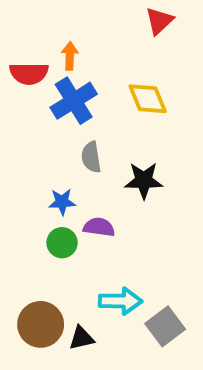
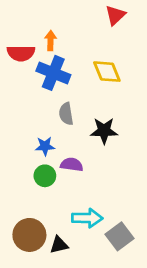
blue cross: (74, 101) -> (53, 73), turned -36

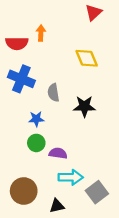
blue cross: (53, 73) -> (21, 79), moved
purple semicircle: (72, 165) -> (58, 153), moved
black triangle: (59, 245) -> (57, 206), moved

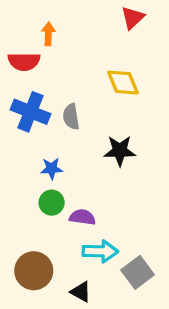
orange arrow: (41, 33) -> (48, 34), moved
gray semicircle: (53, 93) -> (71, 117), moved
black triangle: (57, 206) -> (81, 292), turned 42

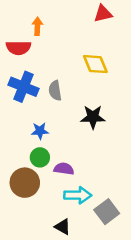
red triangle: (133, 18) -> (103, 14), turned 30
brown circle: (34, 271) -> (25, 183), moved

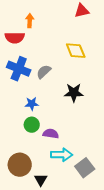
gray semicircle: (55, 91) -> (44, 72), turned 56
brown circle: (25, 183) -> (20, 165), moved
black triangle: (63, 227) -> (41, 180), moved, turned 32

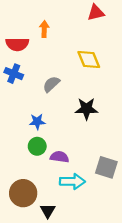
orange arrow: (30, 21) -> (44, 29), moved
blue cross: (19, 69) -> (14, 74), moved, size x0.7
gray square: (85, 168) -> (106, 167), moved, turned -36

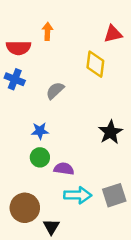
red triangle: (96, 13) -> (113, 34), moved
yellow diamond: (89, 60) -> (95, 64), turned 30
black star: (86, 109) -> (110, 132), moved, turned -30
gray square: (106, 167) -> (114, 195), moved, turned -35

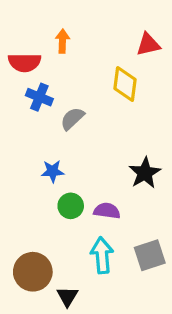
blue cross: (15, 79) -> (39, 97), moved
green circle: (40, 157) -> (71, 206), moved
purple semicircle: (64, 169) -> (107, 211), moved
cyan arrow: (78, 195) -> (102, 255), turned -96

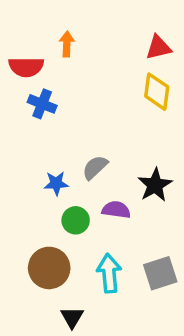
yellow diamond: (125, 84) -> (157, 92), moved
gray semicircle: (72, 119) -> (95, 167), moved
purple semicircle: (107, 211) -> (116, 210), moved
brown circle: (33, 272) -> (49, 268), moved

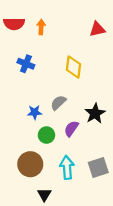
red semicircle: (26, 67) -> (14, 24), moved
yellow diamond: (157, 92) -> (73, 67), moved
purple semicircle: (116, 210) -> (71, 129), turned -63

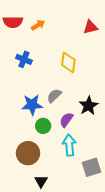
orange arrow: (41, 27) -> (38, 25), turned 56
blue star: (35, 112) -> (32, 105), size x1.5
cyan arrow: (67, 167) -> (69, 145), moved
gray square: (98, 167) -> (92, 167), moved

